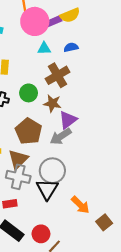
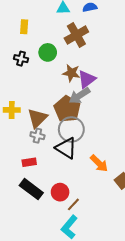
brown star: (52, 103) -> (71, 73), moved
brown pentagon: (29, 131) -> (67, 109), moved
gray cross: (18, 177) -> (37, 136), size x0.6
black triangle: (47, 189) -> (66, 148), turned -30

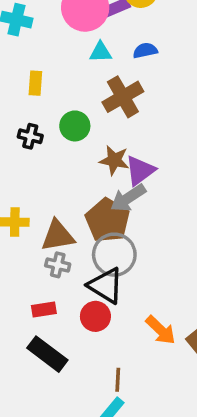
brown triangle: (37, 118) -> (58, 236), turned 35
orange arrow: (99, 163) -> (161, 330), moved
red circle: (60, 192) -> (95, 316), moved
brown line: (73, 204) -> (118, 380), turned -40

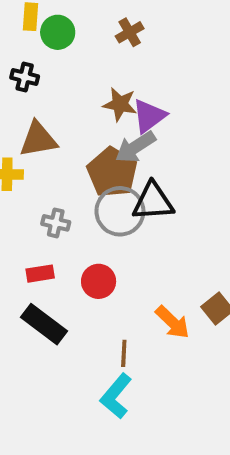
brown cross: (123, 97) -> (130, 32), size x0.6
green circle: (75, 126) -> (58, 32), moved
brown triangle: (58, 236) -> (38, 139), moved
black triangle: (106, 285) -> (153, 202), moved, turned -36
orange arrow: (161, 330) -> (172, 322), moved

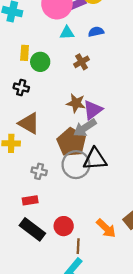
brown triangle: (38, 139) -> (29, 123), turned 40
red circle: (99, 281) -> (64, 226), moved

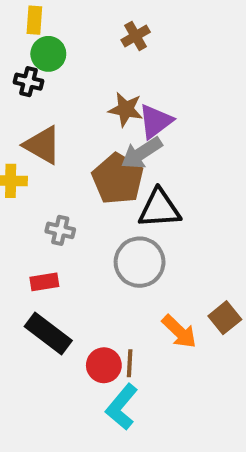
green circle: (40, 62) -> (48, 54), moved
gray circle: (76, 165) -> (140, 262), moved
red circle: (64, 226) -> (104, 365), moved

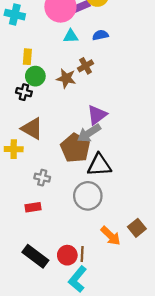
brown star: (126, 109) -> (66, 78), moved
black rectangle: (48, 334) -> (35, 256), moved

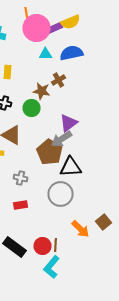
blue semicircle: (100, 35) -> (72, 53), size x1.6
green circle: (35, 76) -> (32, 108), moved
red rectangle: (33, 207) -> (20, 205), moved

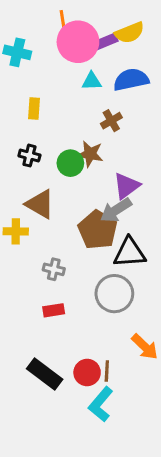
brown star: (42, 91) -> (90, 154), moved

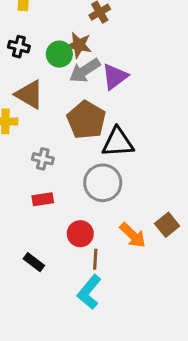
gray arrow: (116, 210) -> (85, 71), moved
red circle: (87, 372) -> (80, 234), moved
black rectangle: (45, 374) -> (34, 262), size x0.6

